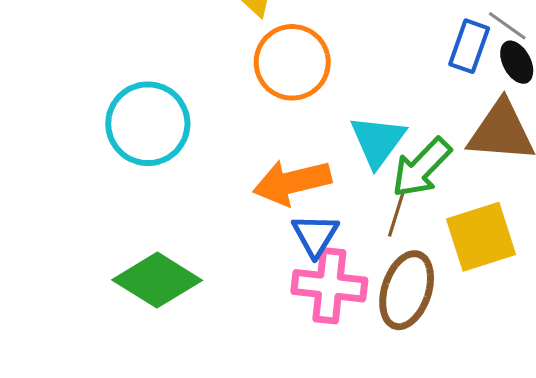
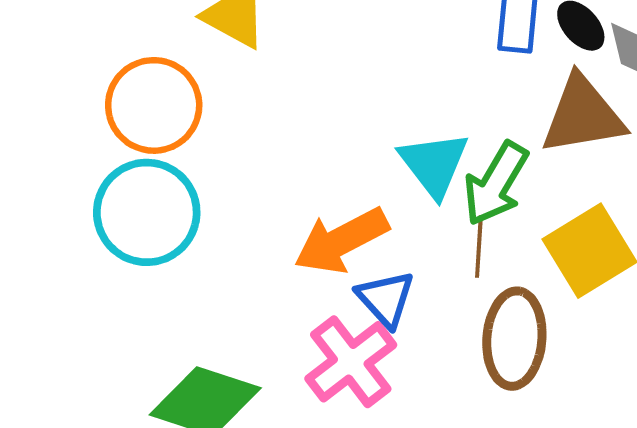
orange circle: (292, 62) -> (154, 105), moved
pink cross: (329, 286) -> (351, 362), moved, turned -30

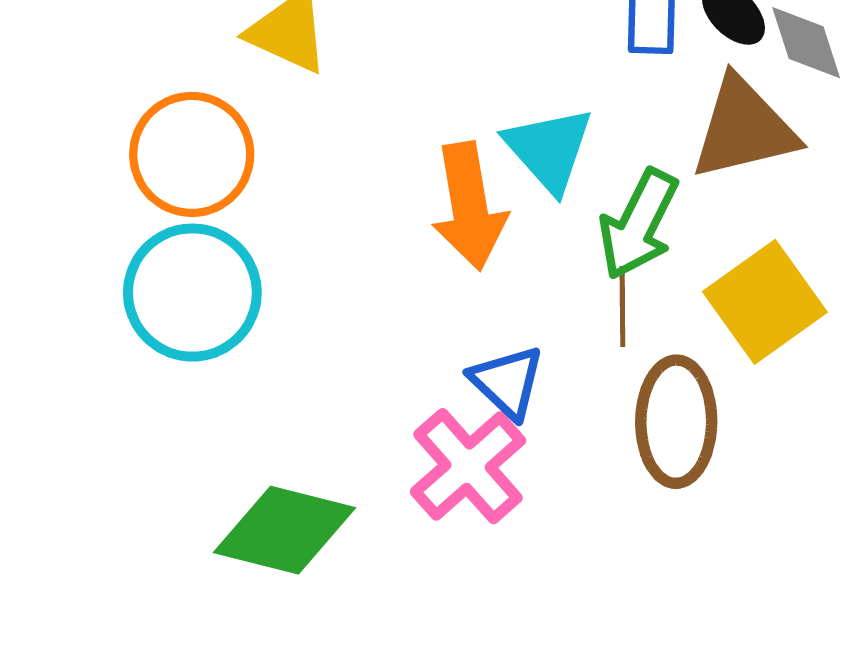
cyan triangle: (434, 164) -> (549, 149), moved
orange arrow: (341, 241) -> (469, 206), moved, turned -68

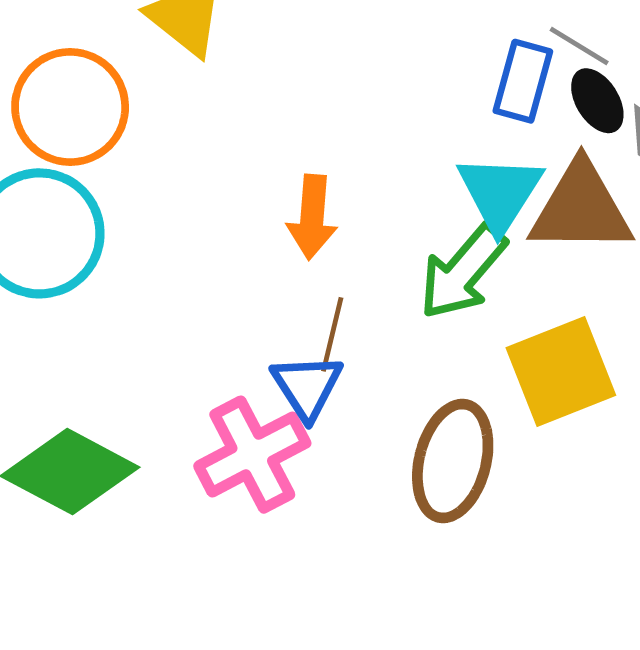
cyan triangle: (549, 149) -> (500, 193), moved
orange arrow: (469, 206) -> (312, 217), size x0.7
brown line: (622, 307) -> (332, 334), moved

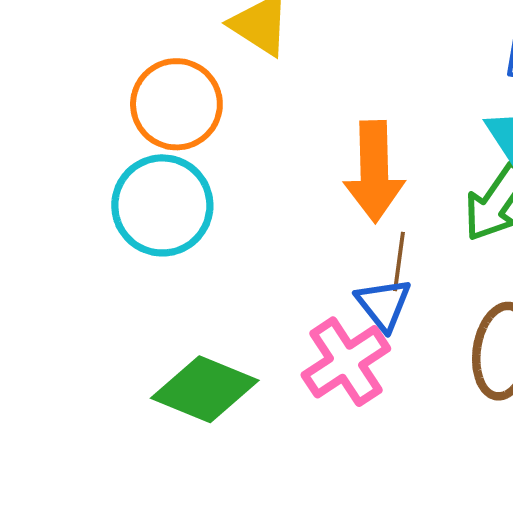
orange arrow: (312, 217) -> (374, 171), size x1.5

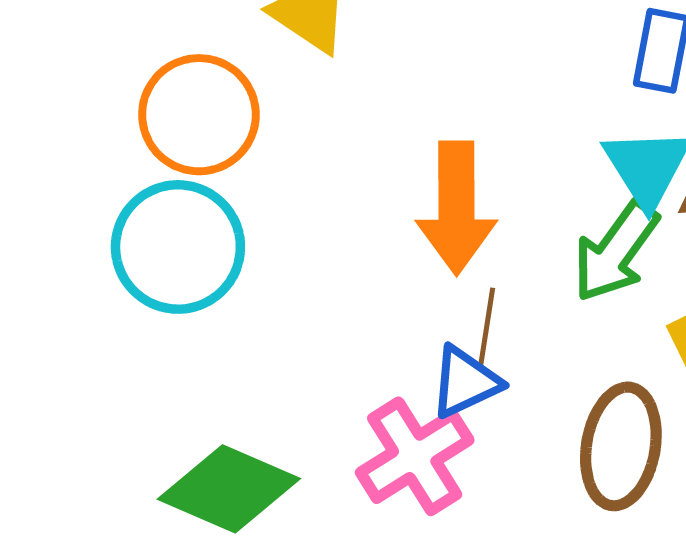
blue triangle: (383, 304) -> (465, 382), turned 42

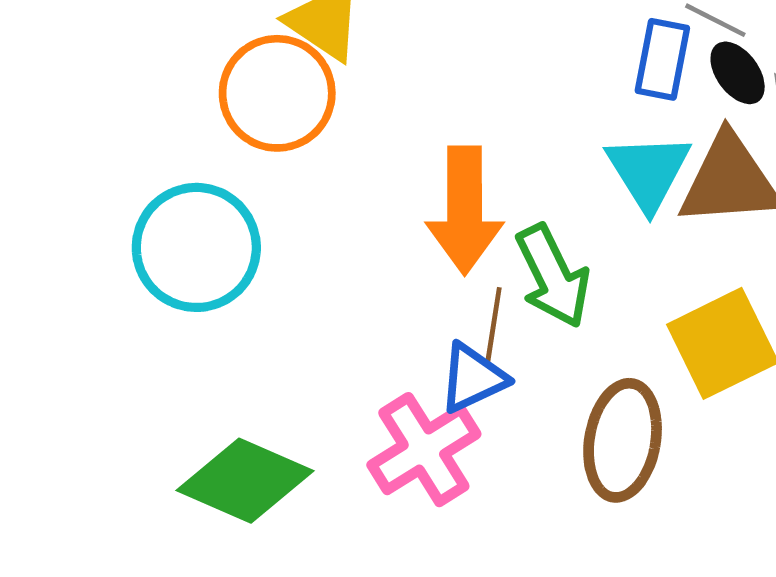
orange circle: (199, 115) -> (277, 93), moved
green arrow: (616, 251) -> (553, 276), moved, turned -62

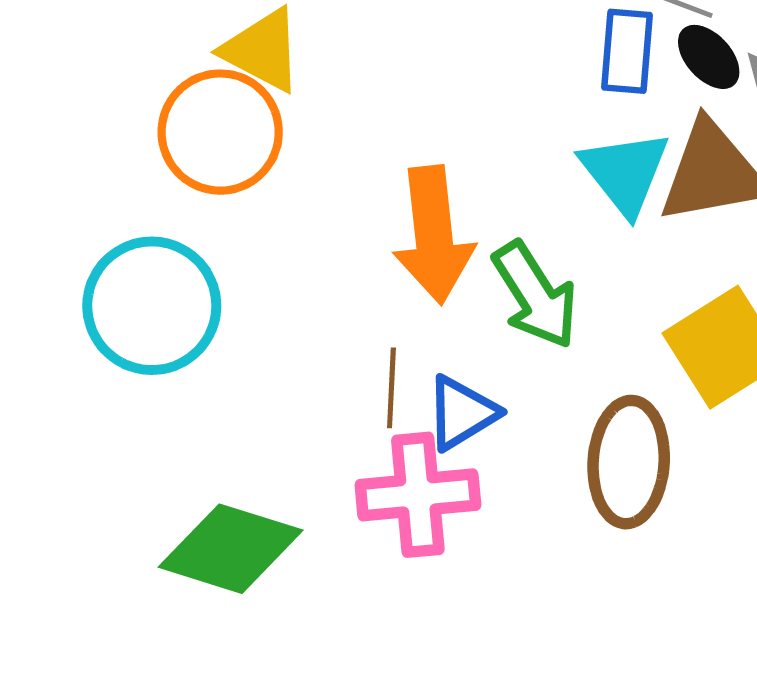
brown line: (494, 324) -> (391, 388), moved
pink cross: (424, 450) -> (418, 495), turned 33

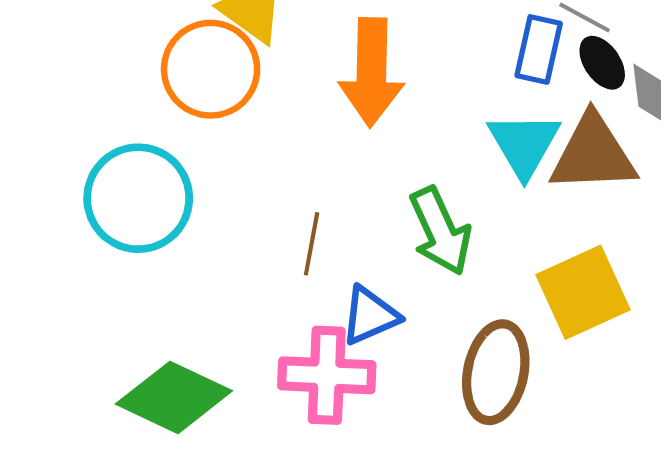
orange arrow: (434, 235) -> (371, 72), moved
brown line: (391, 388) -> (312, 244), moved

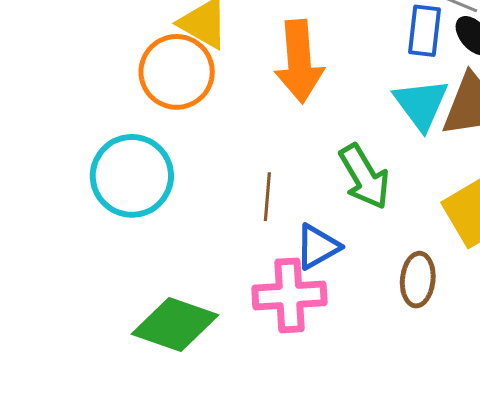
brown ellipse: (496, 372) -> (418, 280), size x0.7

